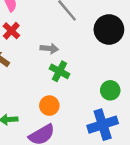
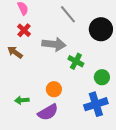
gray arrow: (49, 48) -> (54, 44), size x1.6
green cross: (59, 71) -> (76, 61), moved

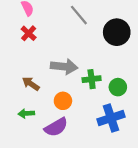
gray arrow: (54, 44) -> (64, 67), moved
brown arrow: (15, 52) -> (31, 84), moved
green cross: (76, 61) -> (92, 79), moved, turned -35

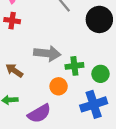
red cross: (29, 33) -> (12, 21), turned -35
orange circle: (63, 101) -> (59, 86), moved

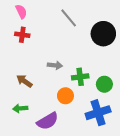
gray arrow: (47, 53) -> (55, 65), size x0.6

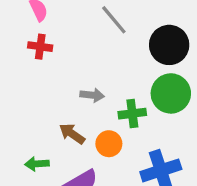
brown arrow: (24, 81) -> (72, 134), moved
green circle: (104, 84) -> (171, 93), moved, size x1.5

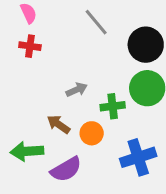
gray arrow: (92, 95) -> (77, 90), turned -30
green arrow: (37, 164) -> (27, 151), size x1.5

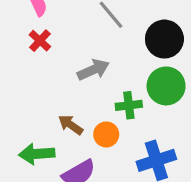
red cross: (30, 46) -> (40, 41), turned 35
gray arrow: (77, 90) -> (93, 70), moved, size x1.4

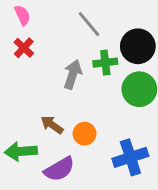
gray arrow: (93, 70) -> (73, 74), turned -48
green cross: (129, 105) -> (105, 63), moved

